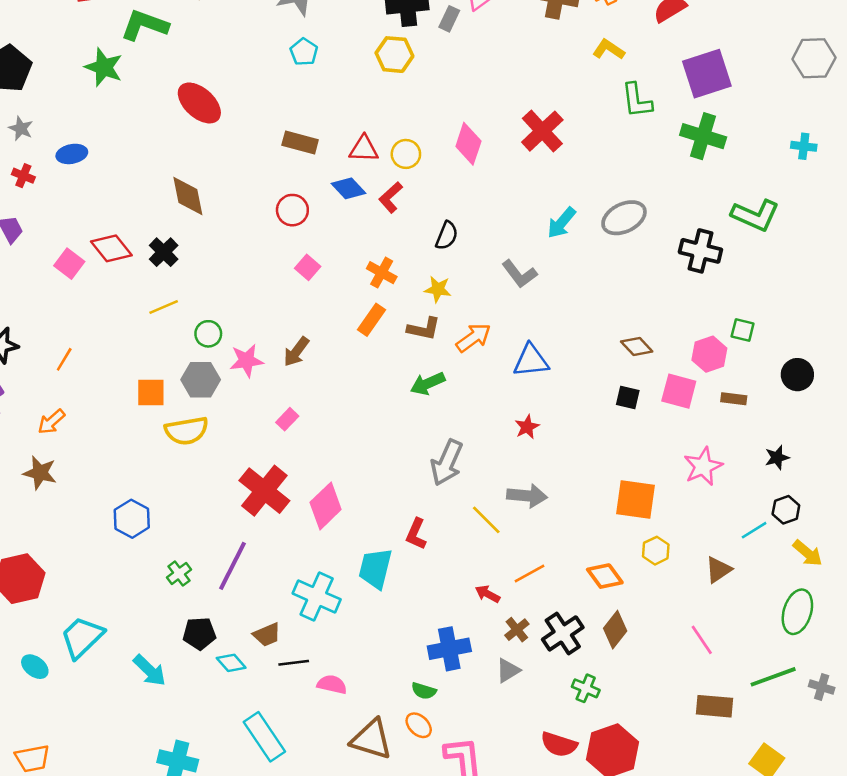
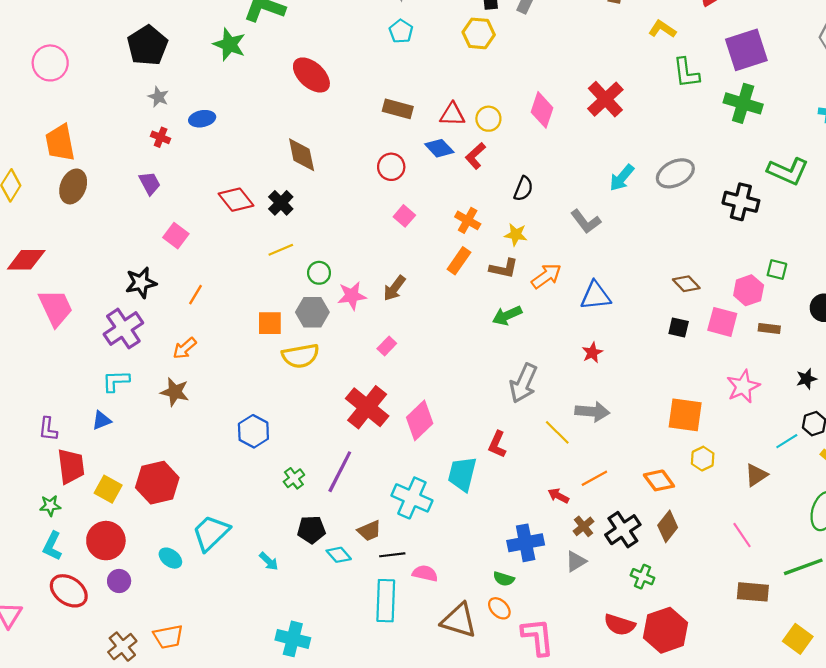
pink square: (69, 264) -> (176, 236), moved
cyan arrow: (150, 670) -> (269, 561), size x0.7
cyan rectangle: (264, 737) -> (386, 601), moved, turned 36

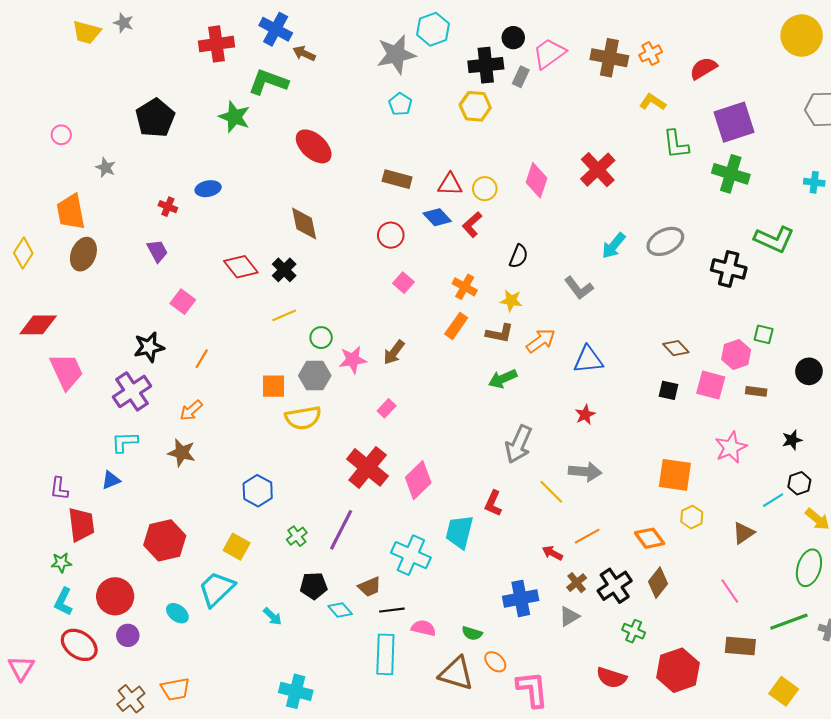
pink circle: (50, 63) -> (61, 135), size x0.6
gray star: (158, 97) -> (106, 168), moved
yellow square: (108, 489) -> (237, 547), moved
green semicircle: (504, 579) -> (472, 633), moved
red hexagon: (665, 630) -> (678, 670), moved

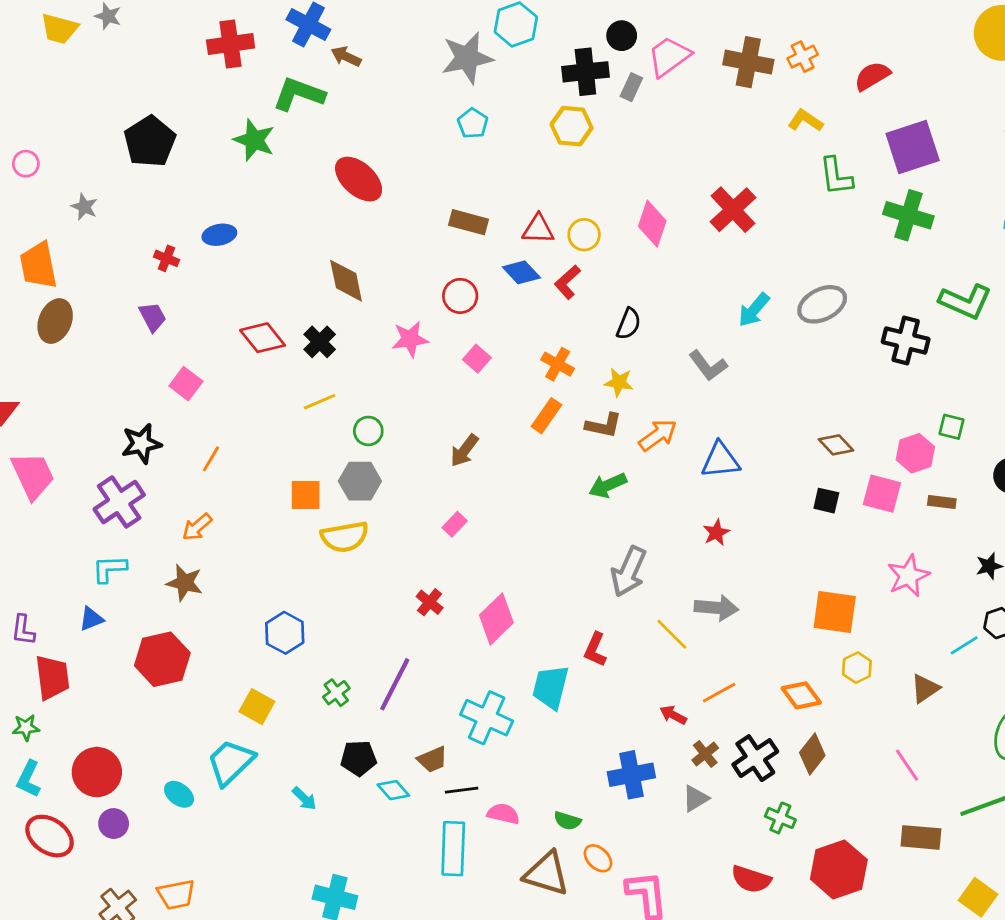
pink star: (353, 360) -> (410, 339), moved
red cross: (368, 467) -> (430, 602), size x0.5
red hexagon: (165, 540) -> (162, 659), moved

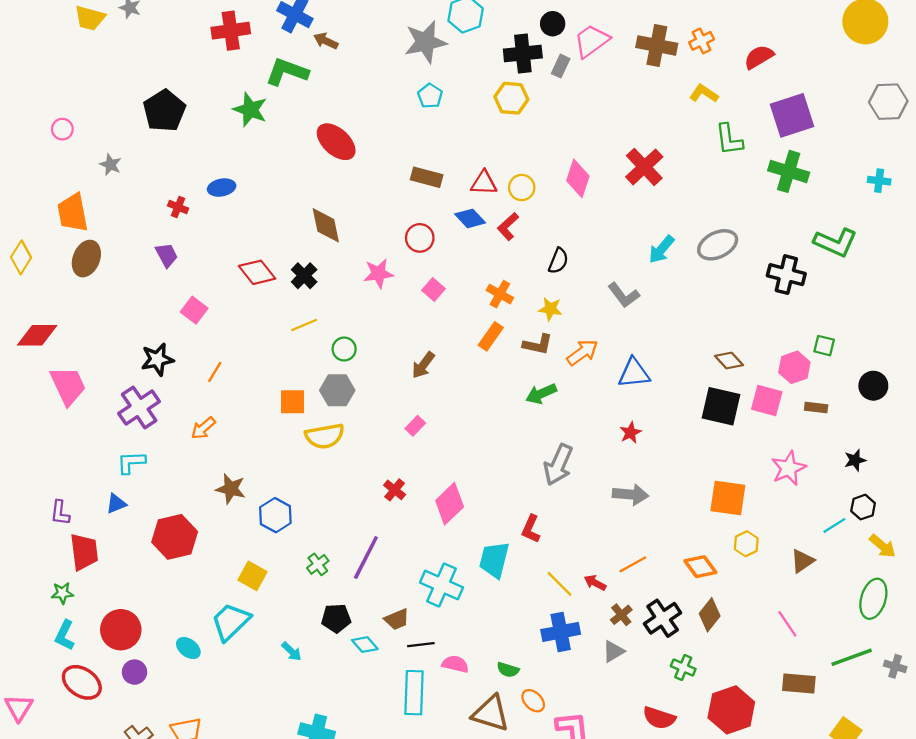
black square: (826, 501) -> (721, 406), size x1.8
brown star: (185, 583) -> (231, 489), moved
yellow line: (672, 634) -> (559, 584), moved

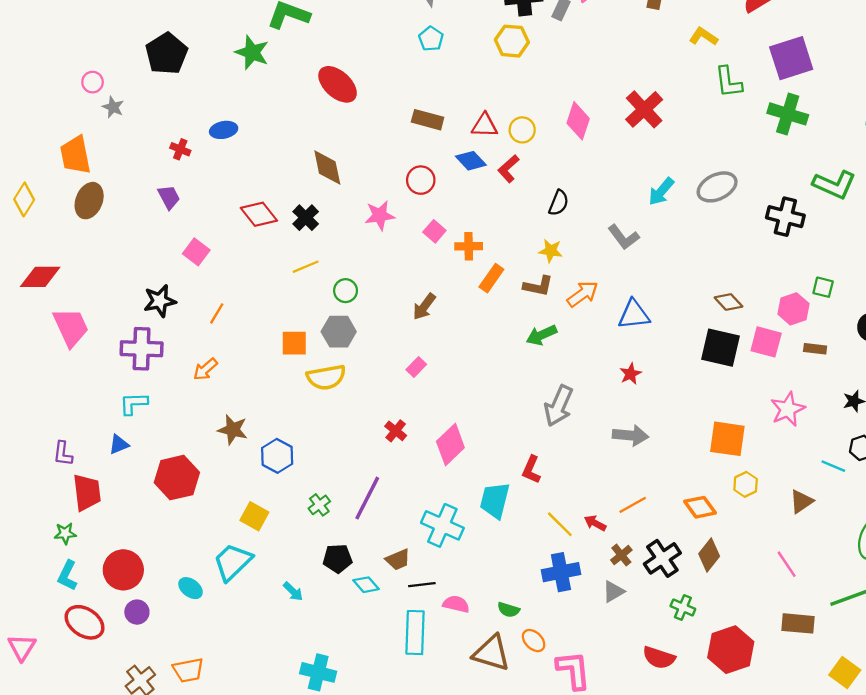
pink circle: (62, 129) -> (93, 82), moved
orange cross: (500, 294) -> (469, 246), moved, turned -30
purple cross: (139, 407) -> (142, 349), turned 36
cyan line: (834, 525) -> (833, 466), turned 55

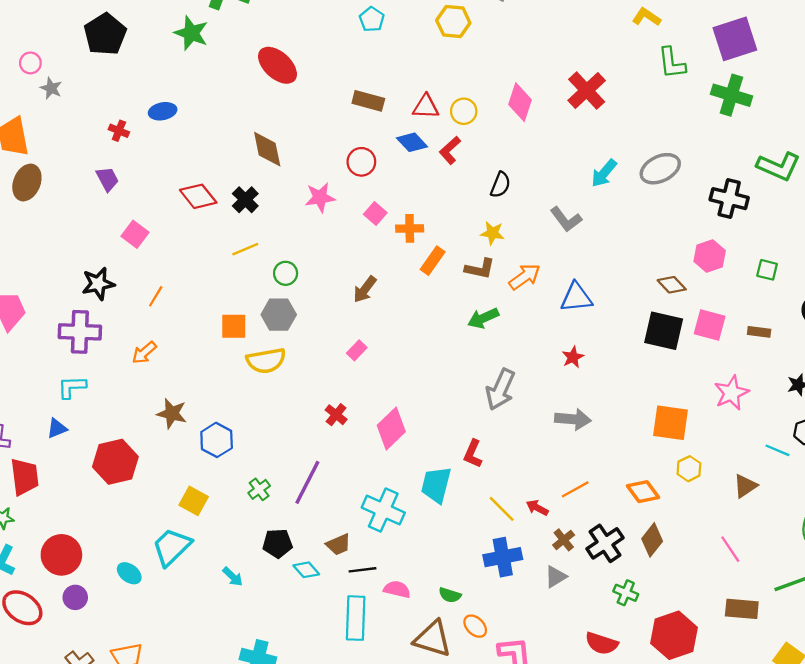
pink hexagon: (793, 309) -> (710, 256), moved

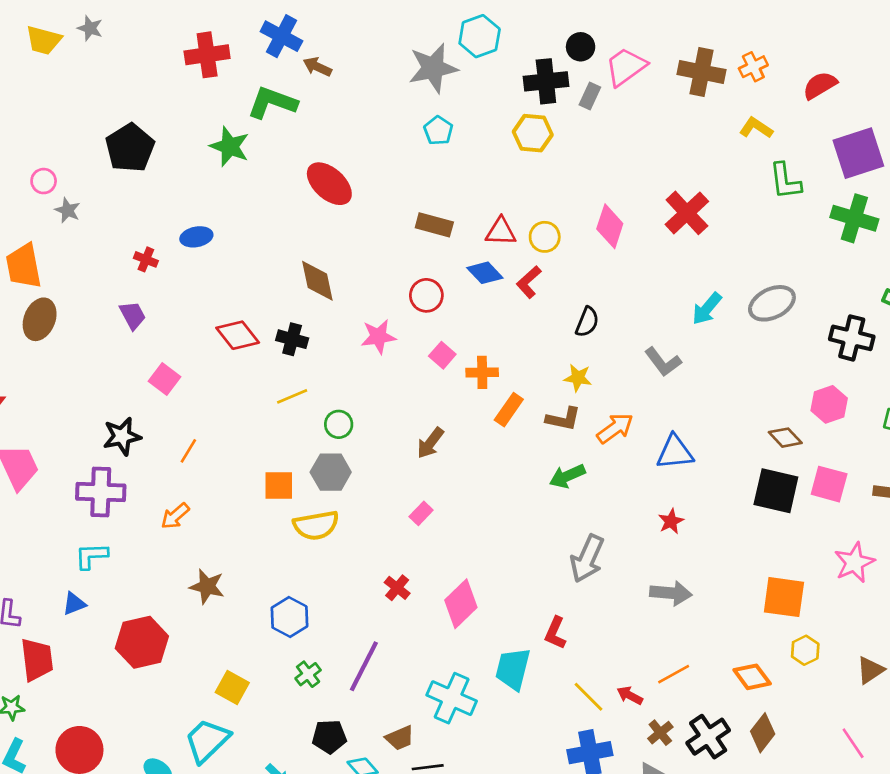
black cross: (245, 200) -> (292, 339), turned -30
blue hexagon: (217, 440) -> (289, 617), moved

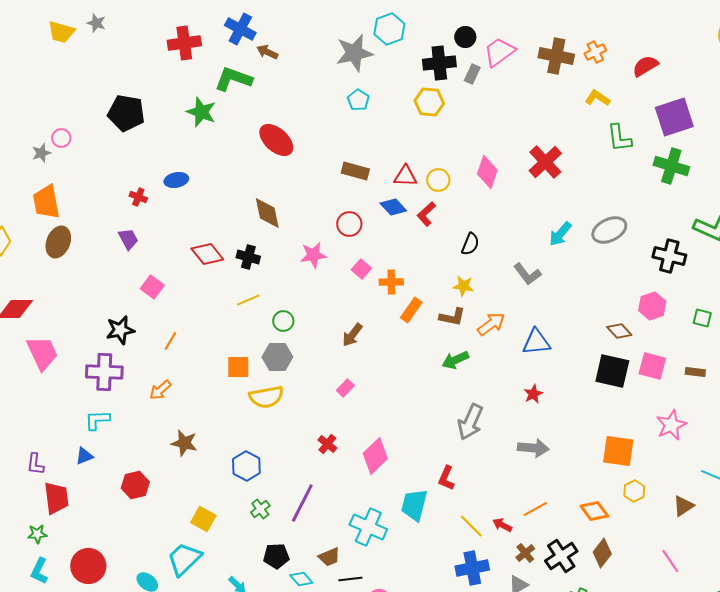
black pentagon: (130, 148) -> (126, 113), turned -30
gray star: (67, 210) -> (41, 153), moved, turned 30
red hexagon: (142, 642) -> (135, 485), size x0.7

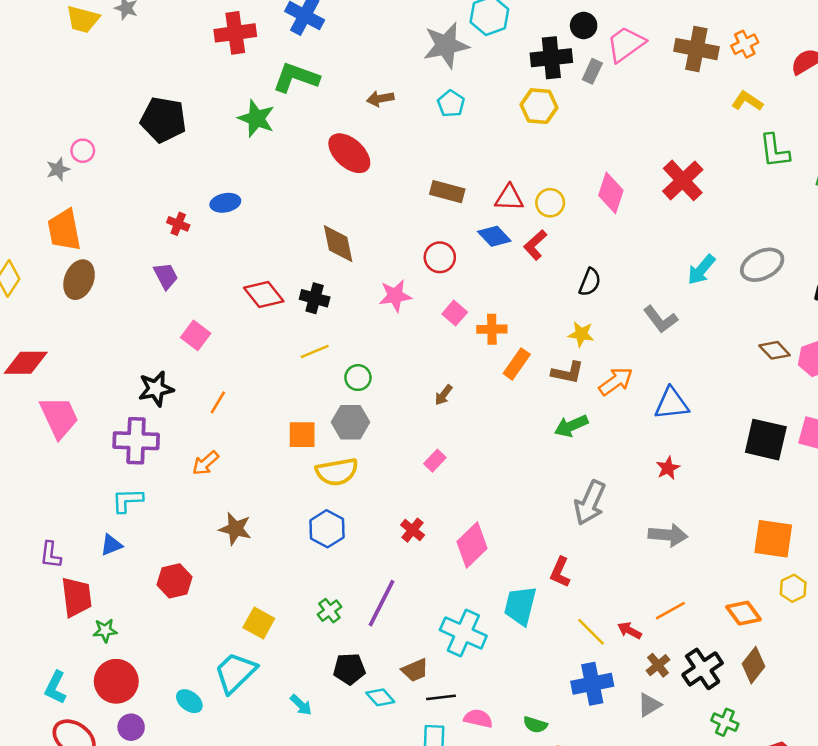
brown arrow: (267, 52) -> (380, 99), moved, turned -35
brown diamond: (619, 331) -> (775, 350), moved
brown arrow: (352, 335) -> (444, 395), size x0.7
blue hexagon: (246, 466) -> (327, 529), moved
green star: (37, 534) -> (105, 630), moved

